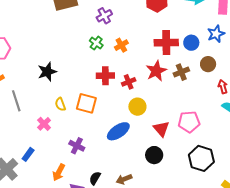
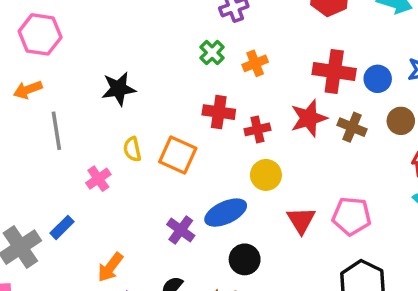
brown cross: (181, 72) -> (352, 127), turned 35
purple cross: (77, 146) -> (181, 230), moved
black circle: (154, 155) -> (245, 259), moved

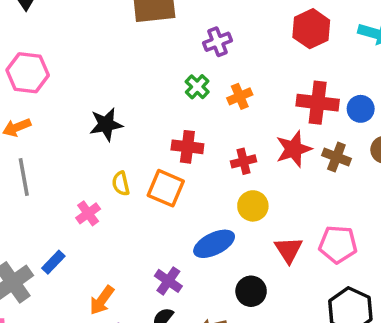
red cross: (219, 112) -> (187, 147), moved
gray line: (56, 131) -> (24, 177), moved
purple cross: (181, 230) -> (168, 281), moved
black circle: (245, 259) -> (251, 291), moved

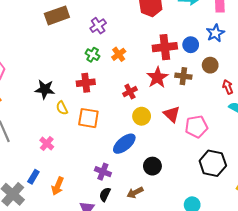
black star: (106, 124) -> (45, 89), turned 30
red cross: (187, 147) -> (86, 83), moved
yellow semicircle: (121, 184) -> (62, 108), moved
red triangle: (288, 250) -> (172, 114), moved
orange arrow: (102, 300) -> (58, 186), moved

